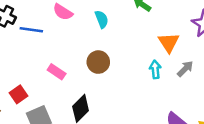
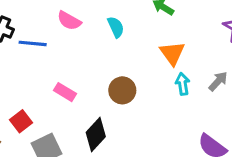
orange triangle: (169, 42) -> (172, 53), moved
brown circle: (98, 62) -> (122, 90), moved

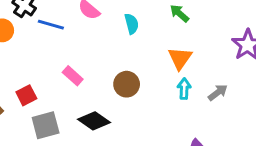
black diamond: (96, 135) -> (94, 121), turned 72

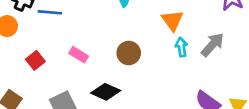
gray arrow: (218, 92) -> (213, 45), size x1.4
red square: (26, 95) -> (35, 60), moved

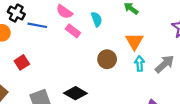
brown circle: (129, 53) -> (107, 59), moved
pink rectangle: (79, 55) -> (73, 31), moved

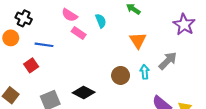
blue line: (37, 25) -> (44, 45), moved
brown circle: (107, 59) -> (121, 75), moved
cyan arrow: (140, 64) -> (145, 72), moved

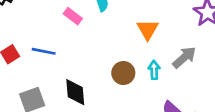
blue line: (44, 45) -> (44, 51), moved
black diamond: (84, 92) -> (75, 92), turned 55

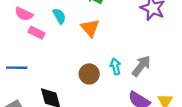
orange triangle: (148, 29) -> (90, 28), moved
gray arrow: (184, 57) -> (141, 66), moved

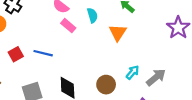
cyan arrow: (115, 66) -> (133, 72), turned 40
brown circle: (89, 74) -> (106, 85), moved

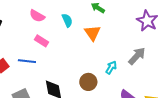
pink rectangle: (68, 26) -> (42, 41), moved
gray arrow: (156, 77) -> (137, 56), moved

